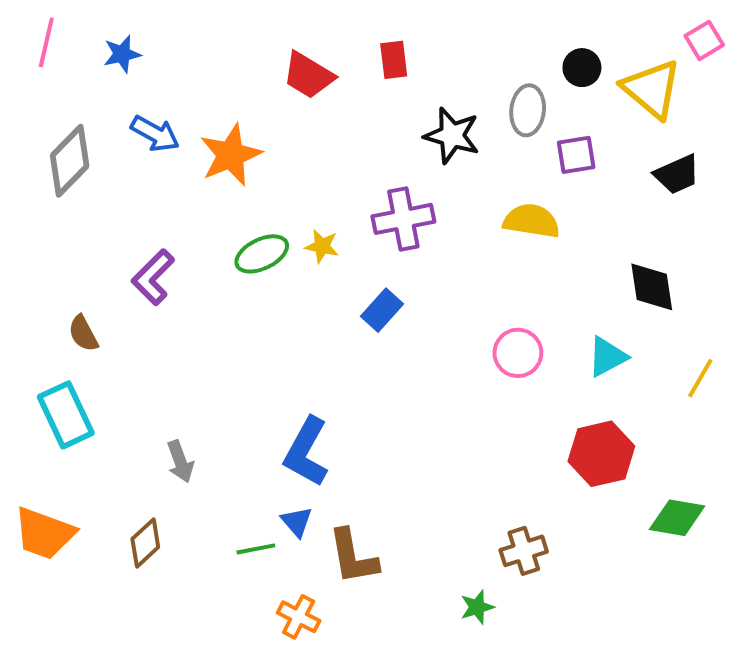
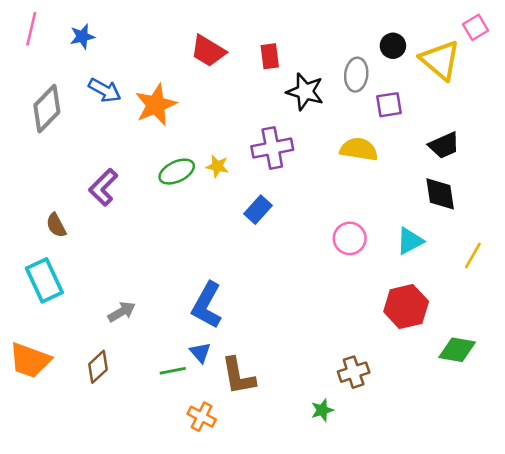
red rectangle: (394, 60) -> (270, 56), moved
black trapezoid: (677, 174) -> (444, 145), moved
gray arrow: (180, 462) -> (122, 312), turned -100

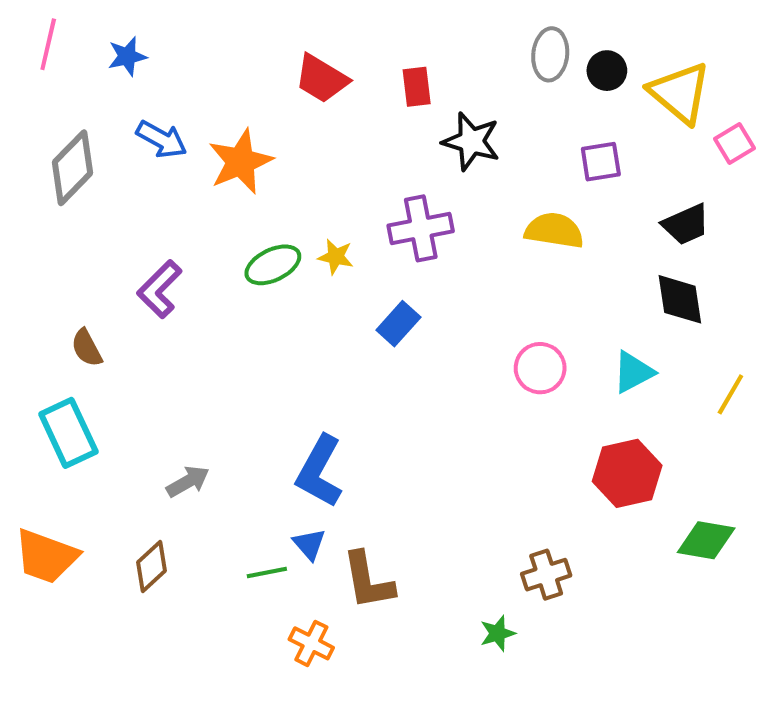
pink square: (475, 27) -> (734, 143), moved
gray ellipse: (356, 75) -> (550, 54), moved

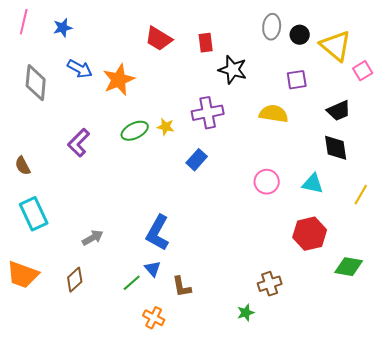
gray diamond: (72, 168) -> (36, 83), turned -39
brown semicircle: (87, 348) -> (23, 166), moved
cyan triangle: (633, 372) -> (313, 184), turned 40
green line: (267, 573) -> (132, 283), turned -30
brown L-shape: (368, 581) -> (182, 287), size x0.7

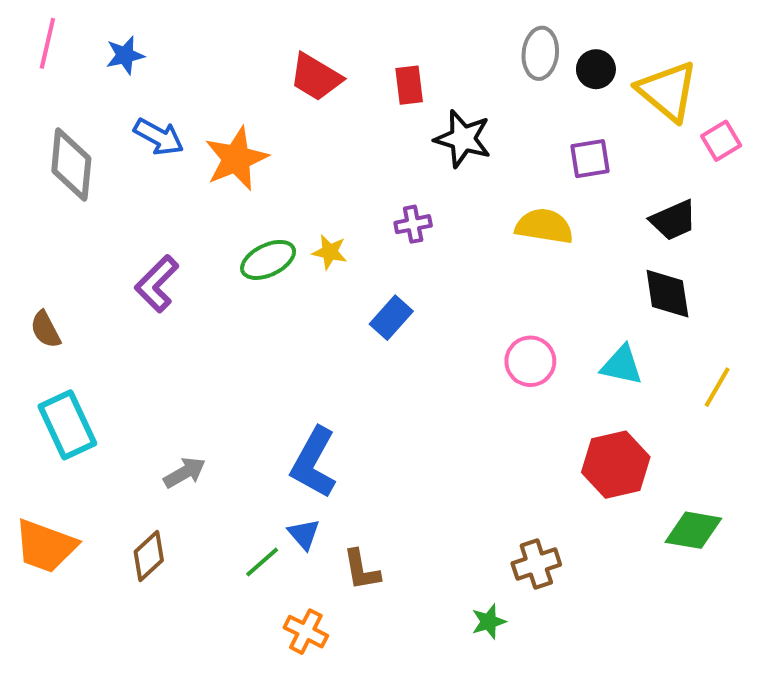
purple cross: (208, 113) -> (413, 224), size x0.6

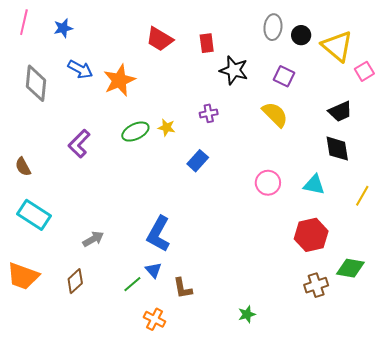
purple square: (590, 159) -> (284, 76), moved, turned 35
yellow semicircle: (544, 226) -> (275, 114), turned 36
cyan rectangle: (67, 425) -> (34, 215), turned -32
brown cross: (536, 564) -> (316, 285), moved

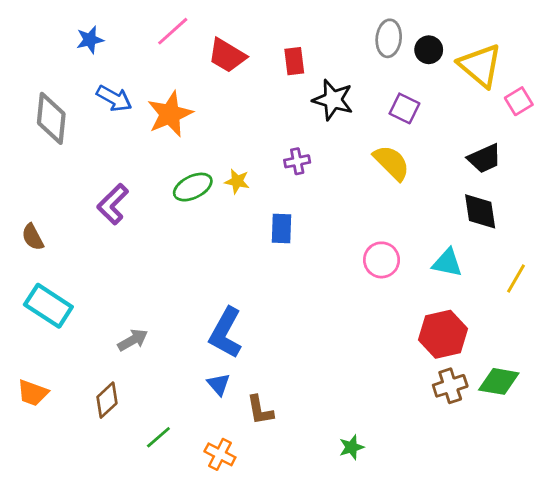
pink line: (24, 22) -> (173, 31), moved, turned 35
blue rectangle: (198, 161) -> (281, 228), turned -40
orange trapezoid: (23, 276) -> (33, 393), size x0.7
green line: (132, 284) -> (158, 437), moved
brown cross: (316, 285) -> (450, 386), moved

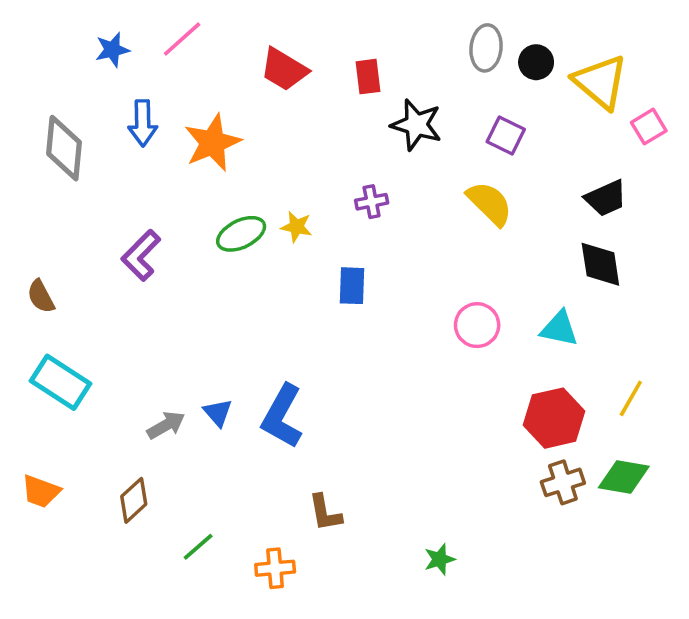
pink line: (173, 31) -> (182, 39), moved
blue arrow: (114, 98) -> (143, 123), turned 60
yellow line: (516, 279) -> (631, 398), moved
blue triangle: (219, 384) -> (218, 413), moved
orange cross: (220, 454) -> (275, 568), turned -32

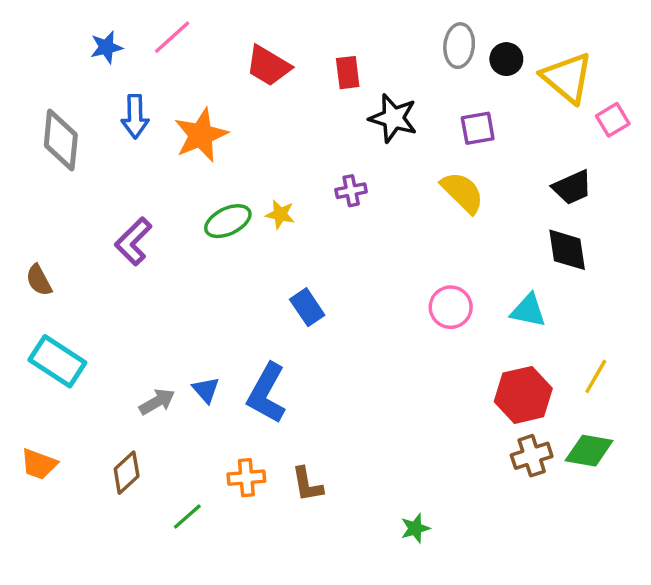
purple square: (506, 136) -> (478, 128), turned -36
blue rectangle: (352, 286) -> (307, 307), moved, turned -36
orange cross: (275, 568) -> (246, 478), moved

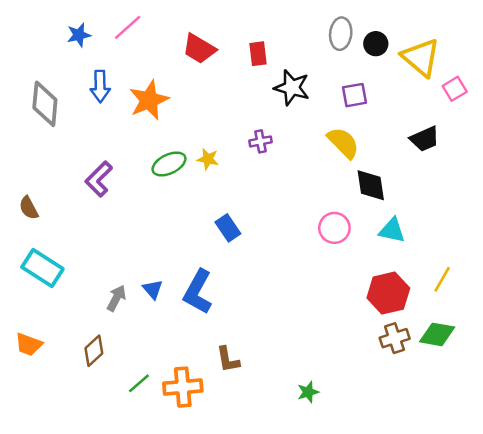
black diamond: (567, 250) -> (371, 185), moved
gray arrow: (157, 402) -> (116, 298), turned -32
orange cross: (246, 478) -> (183, 387), moved, size x1.4

